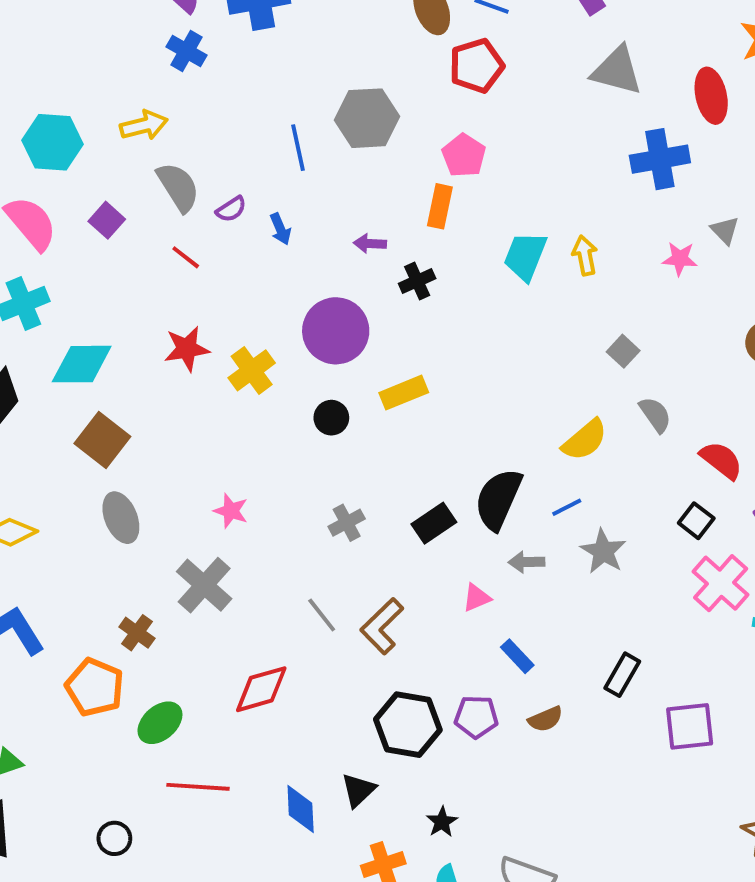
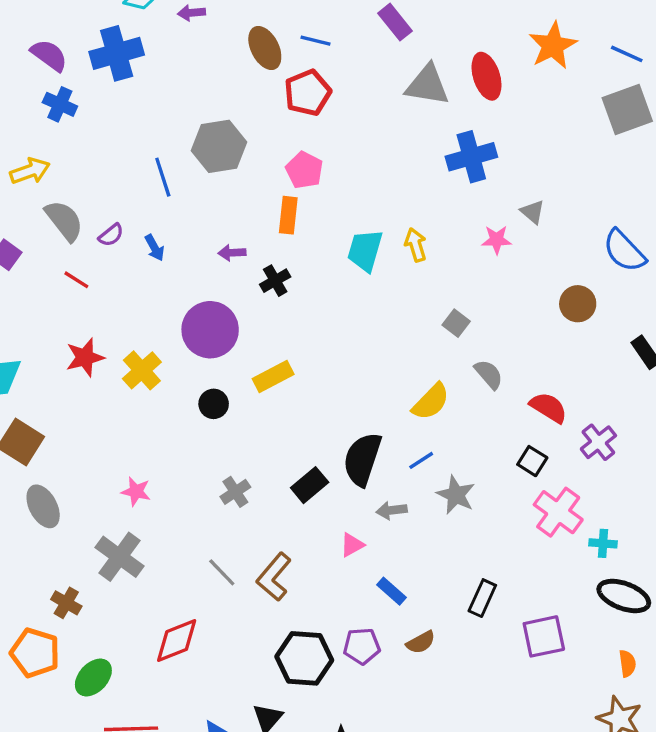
red ellipse: (711, 96) -> (487, 76), moved

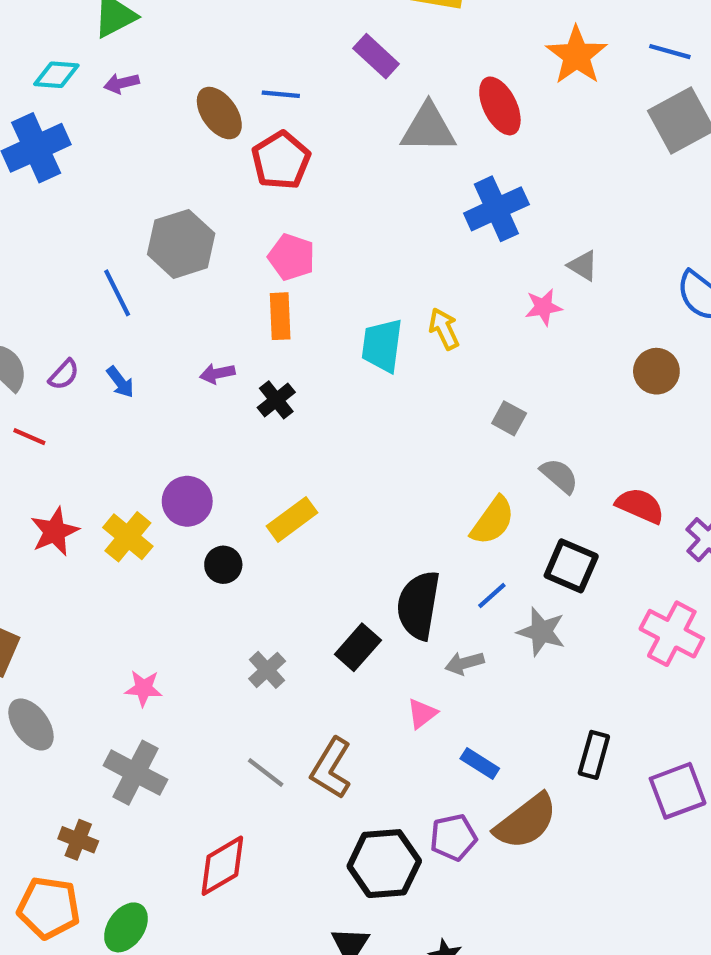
purple circle: (210, 330) -> (187, 501), moved, size x0.7
black square: (532, 461) -> (571, 566), moved, size x1.4
brown semicircle: (421, 642) -> (526, 821), size x1.8

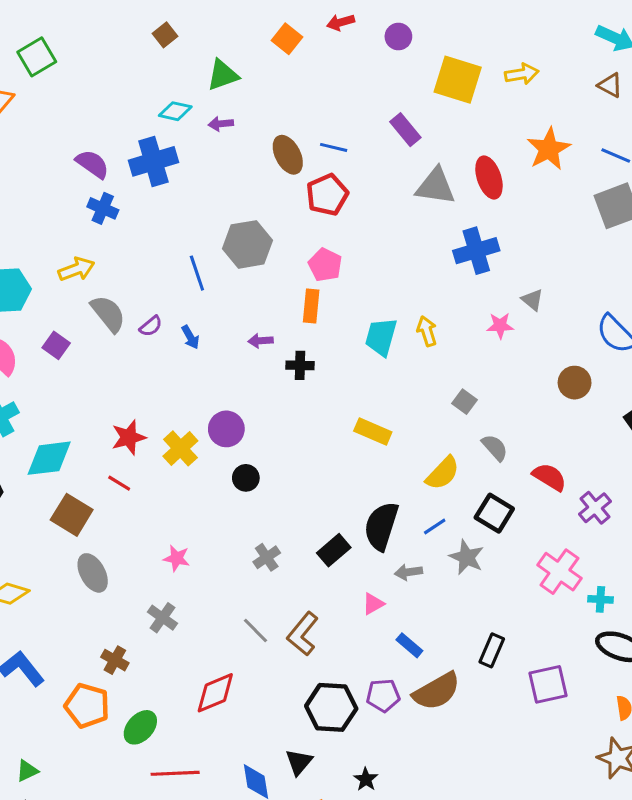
black cross: (276, 400) -> (300, 365), turned 32
red line: (29, 437) -> (119, 483), moved
yellow rectangle: (292, 519) -> (373, 431), moved, turned 52
gray cross: (135, 773) -> (162, 618), size x0.7

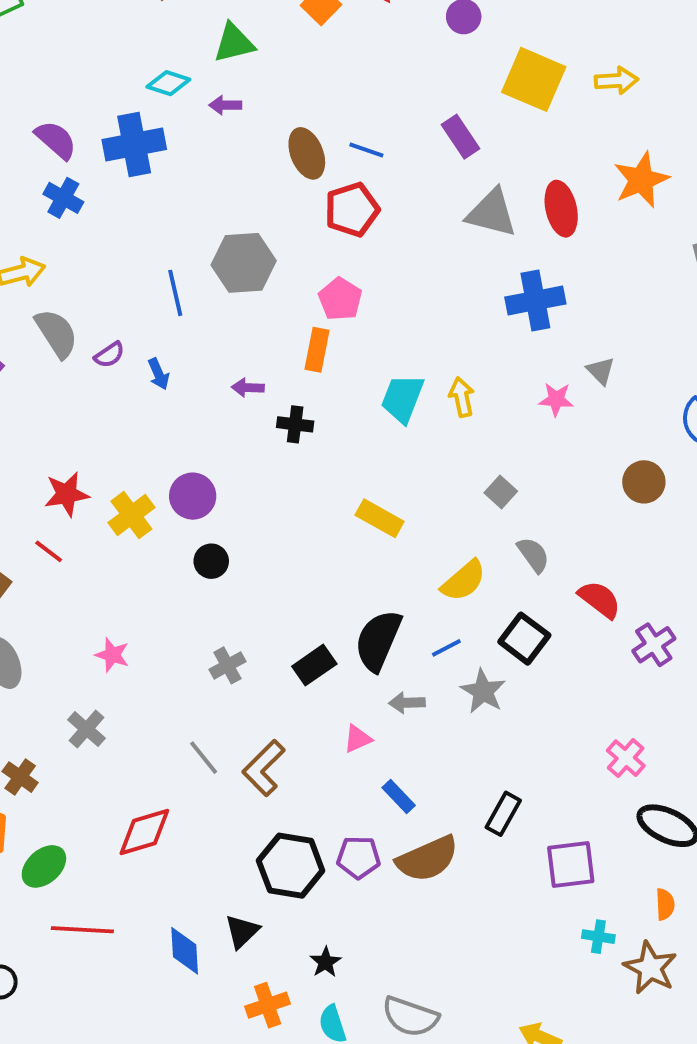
pink cross: (559, 572) -> (626, 758), moved, size x0.7
cyan cross: (600, 599) -> (598, 937), moved

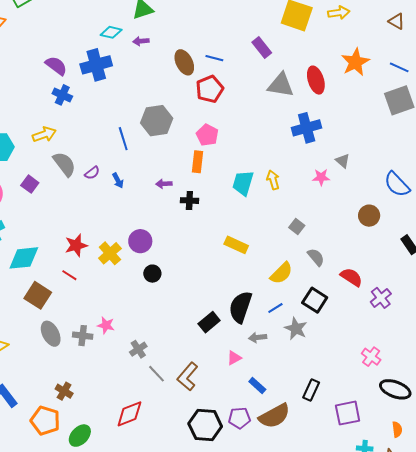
gray cross: (227, 665) -> (138, 349), moved
gray cross: (86, 729) -> (83, 336), moved, turned -30

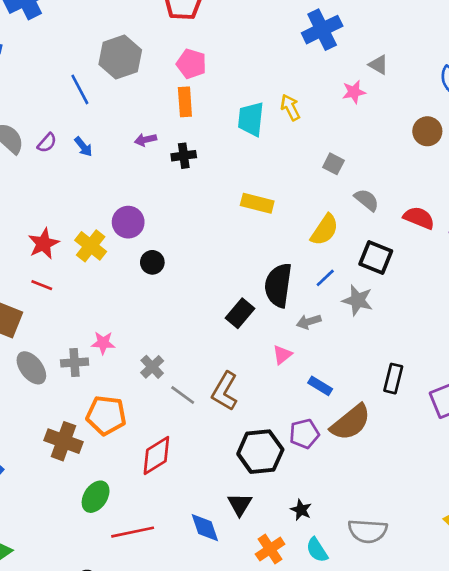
brown cross: (64, 391) -> (63, 441), size x1.5
orange pentagon: (45, 421) -> (106, 415), moved

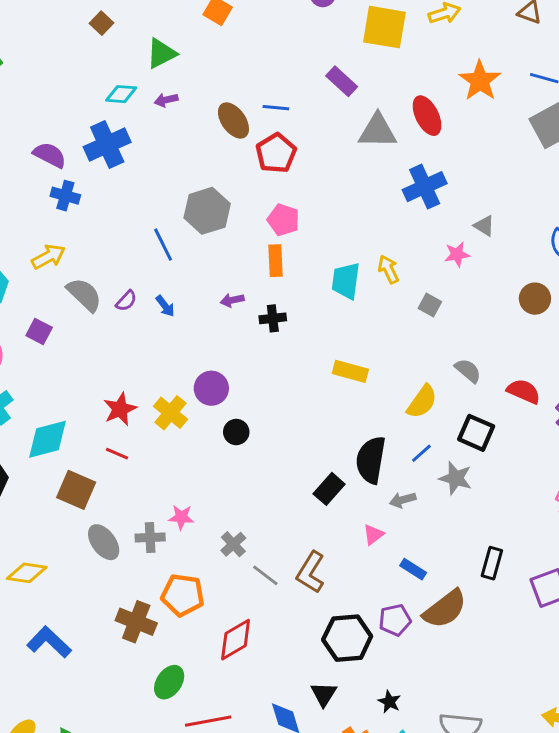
gray square: (333, 164) -> (430, 305), moved

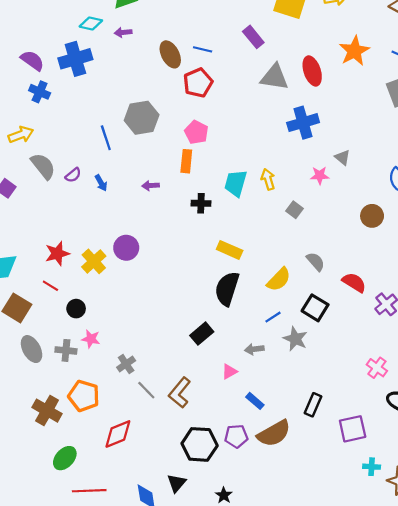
black cross: (273, 318) -> (201, 203), moved
black circle: (236, 432) -> (76, 309), moved
black semicircle: (371, 460) -> (227, 289), moved

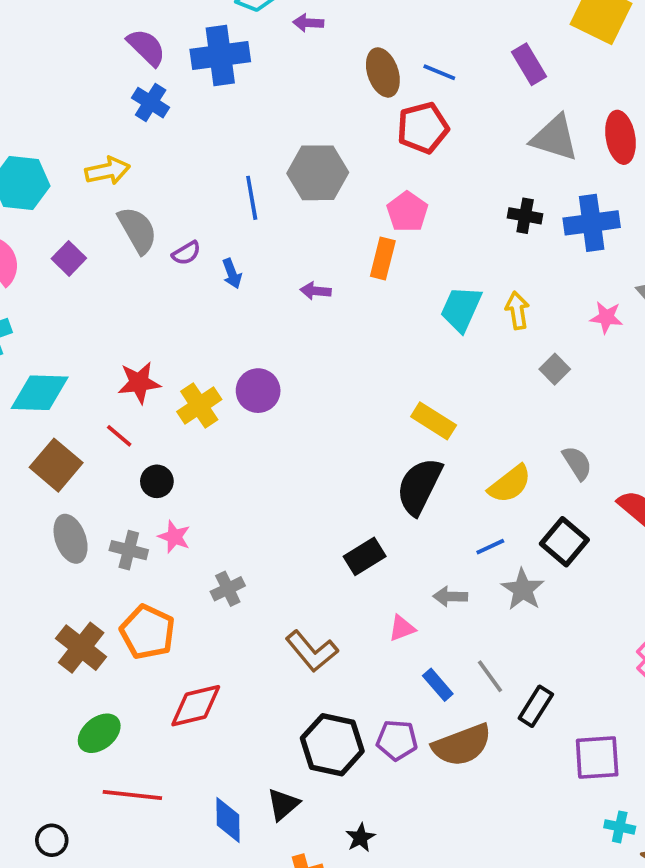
black cross: (201, 203) -> (525, 216), moved
gray line: (146, 390) -> (490, 676), moved
brown L-shape: (180, 393) -> (312, 651), turned -88

